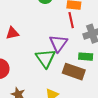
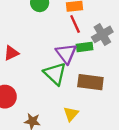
green rectangle: (86, 57) -> (85, 47), moved

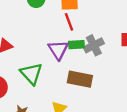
gray cross: (102, 34) -> (94, 45), moved
green triangle: (55, 74) -> (31, 74), moved

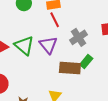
green rectangle: (77, 45) -> (86, 62), moved, turned -40
green triangle: (31, 74) -> (24, 46), moved

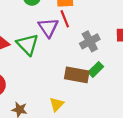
purple triangle: (48, 45) -> (48, 28), moved

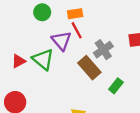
green rectangle: (96, 69) -> (116, 86), moved
brown rectangle: (77, 75) -> (89, 68), moved, turned 45

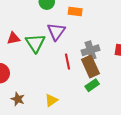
red line: (77, 30) -> (68, 62), moved
brown rectangle: (89, 68) -> (90, 67), moved

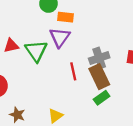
orange rectangle: (75, 12) -> (66, 17), moved

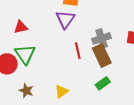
green triangle: (36, 51) -> (25, 54), moved
green rectangle: (102, 98) -> (103, 83), moved

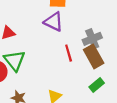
purple triangle: (65, 19) -> (54, 22), turned -36

